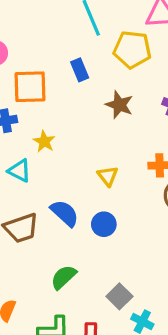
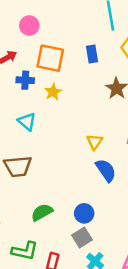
yellow star: (44, 141) -> (53, 92), moved
blue semicircle: (65, 213) -> (106, 170), moved
blue circle: (104, 224) -> (84, 213), moved

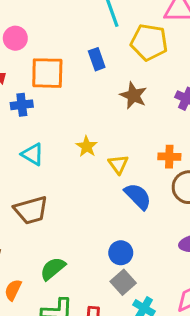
yellow star: (53, 92) -> (87, 146), moved
green semicircle: (42, 212) -> (53, 269), moved

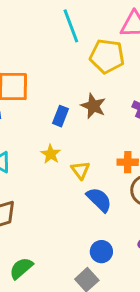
blue rectangle: (97, 59) -> (61, 116), moved, turned 42
blue circle: (121, 253) -> (101, 252), moved

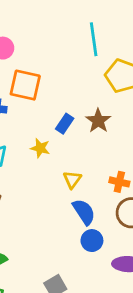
yellow star: (51, 154) -> (40, 148), moved, turned -30
blue circle: (101, 252) -> (92, 241), moved

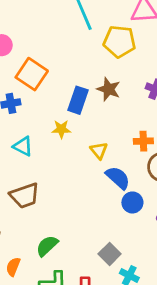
orange square: (25, 85) -> (32, 74), turned 36
blue rectangle: (65, 124) -> (78, 100), size x1.4

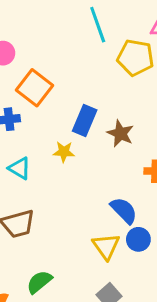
brown star: (109, 89) -> (120, 133), moved
yellow triangle: (99, 151) -> (106, 246), moved, size x1.4

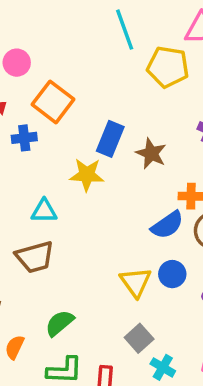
yellow star: (64, 152) -> (87, 175), size x1.4
cyan triangle: (20, 168) -> (44, 211), moved, turned -30
blue semicircle: (124, 210) -> (167, 225), moved, turned 100

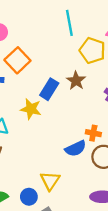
brown star: (151, 153) -> (76, 81), moved
blue circle: (172, 274) -> (29, 197), moved

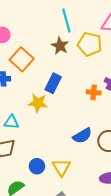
brown star: (76, 81) -> (60, 46), moved
orange cross: (93, 133) -> (94, 92), moved
blue circle: (29, 197) -> (37, 166), moved

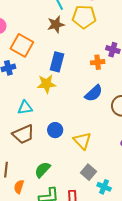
brown star: (60, 46) -> (56, 25), turned -30
blue semicircle: (82, 136) -> (94, 93), moved
blue circle: (37, 166) -> (55, 130), moved

